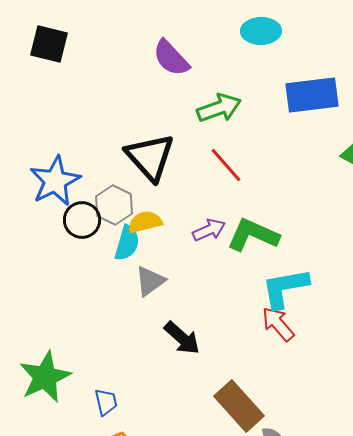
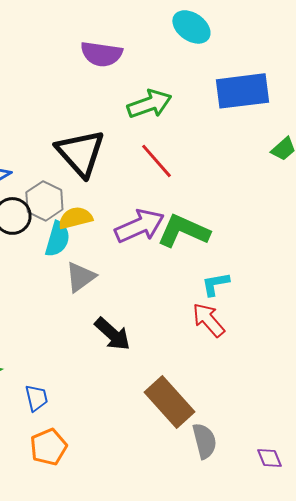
cyan ellipse: (261, 31) -> (191, 27), turned 36
purple semicircle: (171, 58) -> (101, 54), turned -39
purple arrow: (209, 230) -> (139, 226), size x1.5
cyan L-shape: (285, 288) -> (215, 284), size x0.6

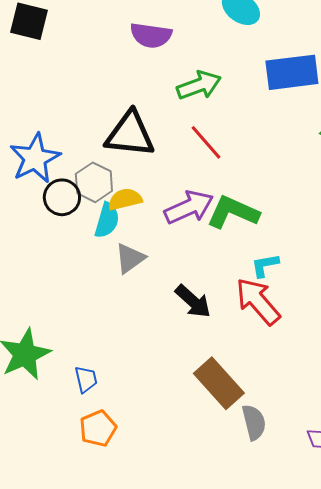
black triangle: (80, 153) -> (130, 134), turned -42
red arrow: (208, 320) -> (258, 301), size x1.4
black arrow: (112, 334) -> (193, 301), moved

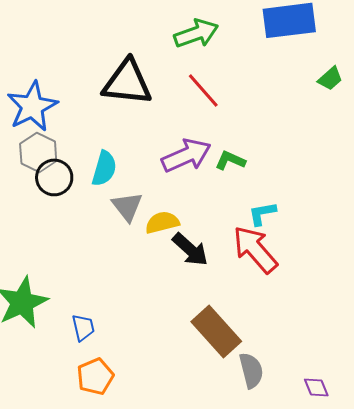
gray hexagon: (94, 182) -> (38, 152), moved
black circle: (62, 197) -> (54, 177), moved
yellow semicircle: (125, 199) -> (162, 222), moved
green L-shape: (233, 212) -> (230, 160), size x0.6
gray triangle: (130, 258) -> (127, 206), turned -32

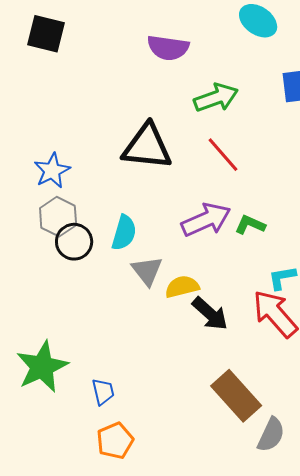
blue star: (32, 106) -> (52, 171), size x0.7
gray semicircle: (251, 370) -> (271, 435), turned 39

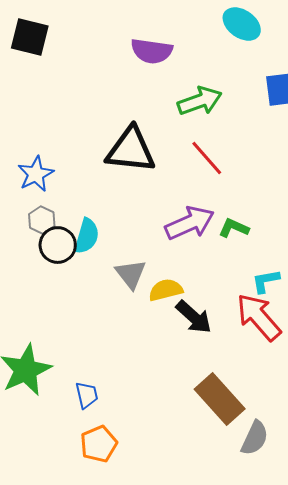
gray hexagon: (58, 217) -> (42, 220), size x0.7
cyan semicircle: (124, 233) -> (87, 236), moved

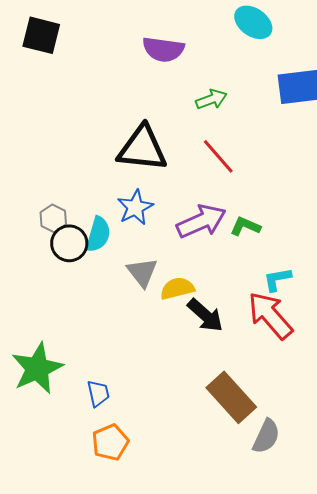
green arrow: (200, 101) -> (211, 99), size x0.7
blue star: (36, 174) -> (135, 207), moved

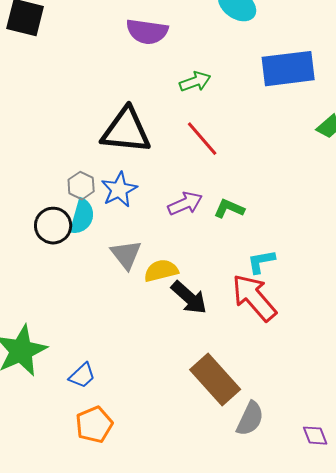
gray hexagon: (53, 218) -> (81, 186), moved
purple arrow: (201, 221) -> (185, 204), size x0.7
blue trapezoid: (98, 393) -> (82, 376), turned 60

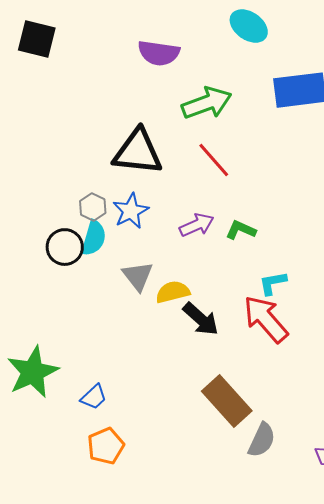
green arrow: (195, 82) -> (207, 103), size x1.6

